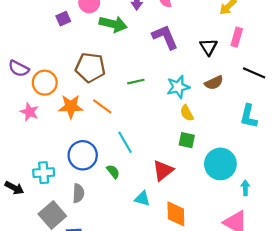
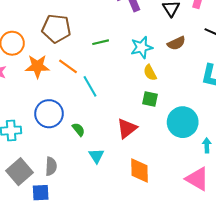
cyan line: (125, 142) -> (90, 86), moved
gray semicircle: (78, 193) -> (51, 166), moved
cyan triangle: (142, 199) -> (96, 156), moved, turned 42

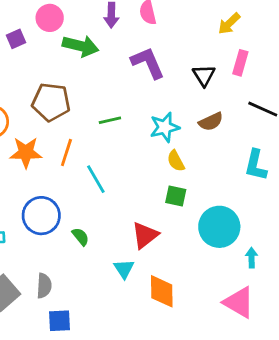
orange line: (68, 66) -> (66, 152), turned 72
cyan triangle: (96, 156) -> (124, 269), moved
blue square: (41, 193) -> (59, 321), moved

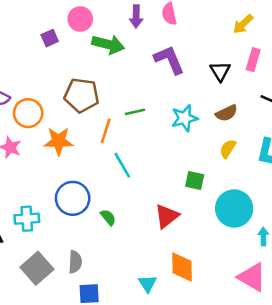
orange line: (66, 152) -> (106, 131), moved
yellow semicircle: (176, 161) -> (228, 149), moved, turned 60
cyan triangle: (124, 269) -> (148, 284), moved

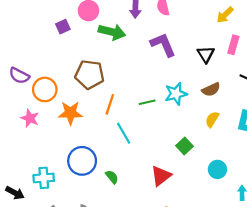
green line: (135, 112) -> (147, 102), moved
green square: (195, 180) -> (184, 146), turned 35
cyan circle: (234, 208) -> (217, 169), size x0.6

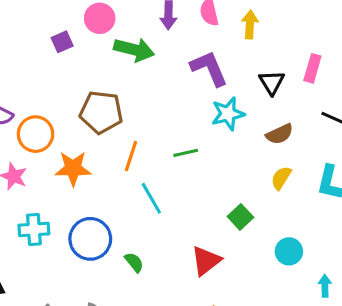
yellow arrow: (225, 15) -> (250, 25), moved, turned 138
cyan star: (176, 94) -> (228, 114), moved
cyan cross: (44, 178) -> (34, 229), moved

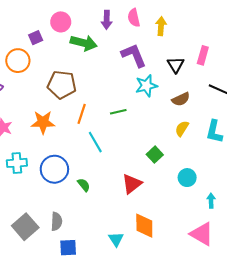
orange circle: (36, 134) -> (18, 61), moved

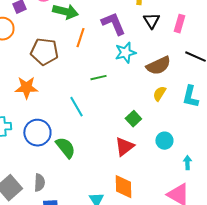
black triangle: (176, 65) -> (151, 21), moved
brown semicircle: (181, 99) -> (158, 66), size x1.4
orange line: (82, 114) -> (80, 38), moved
red triangle: (132, 184) -> (124, 147), moved
green semicircle: (84, 185) -> (65, 148), size x1.6

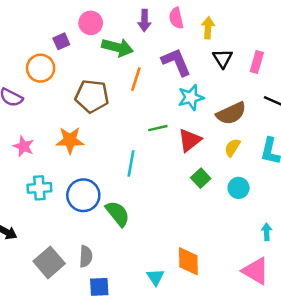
cyan line: (76, 107) -> (131, 163), turned 40
cyan circle: (164, 141) -> (239, 188), moved
red triangle: (124, 147) -> (190, 140), moved

